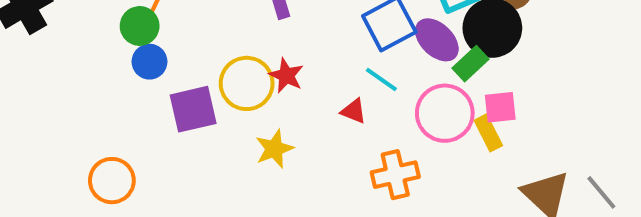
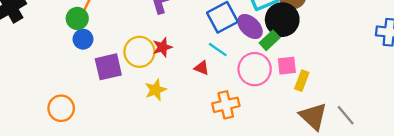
red star: (286, 76) -> (162, 47), turned 30
yellow rectangle: (488, 133) -> (302, 81), moved, turned 48

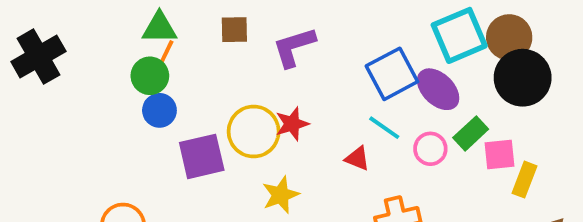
black circle: (282, 20) -> (523, 78), moved
green rectangle: (270, 40) -> (471, 133), moved
pink circle: (255, 69) -> (430, 149), moved, size x0.6

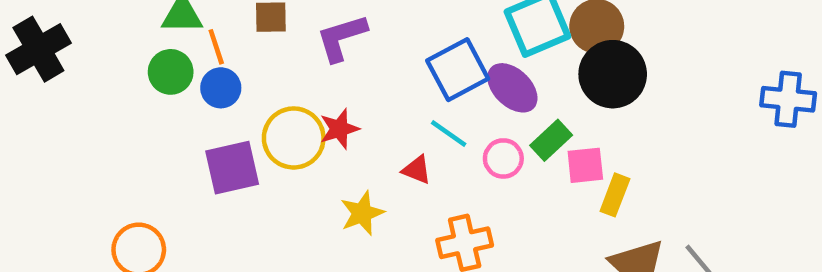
orange line: (165, 55) -> (216, 47), moved, turned -44
blue circle: (159, 110) -> (221, 88), moved
yellow star: (281, 195) -> (362, 213), moved

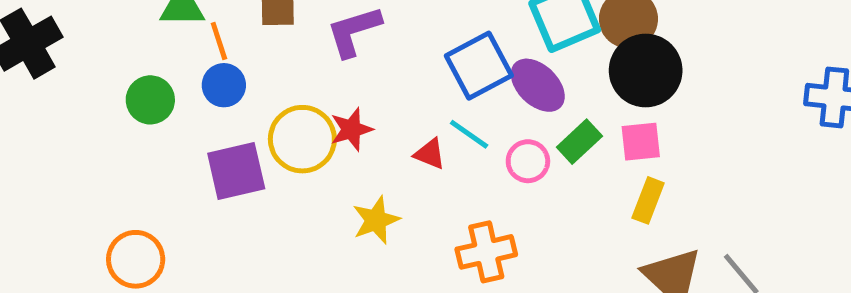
green circle: (171, 72) -> (150, 100), moved
pink square: (585, 165) -> (641, 142), moved
red triangle: (417, 170) -> (430, 154), moved

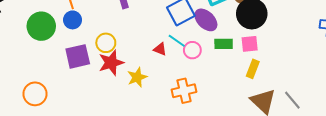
green circle: (150, 100) -> (41, 26), size x1.4
red star: (351, 129) -> (111, 63), moved, size x1.4
yellow circle: (302, 139) -> (106, 43), size x0.7
green rectangle: (579, 142) -> (224, 44), turned 42
pink circle: (528, 161) -> (192, 50), moved

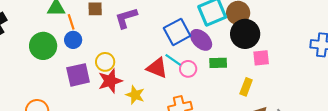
pink square: (250, 44) -> (261, 58), moved
red triangle: (160, 49) -> (157, 68), size x1.6
yellow star: (137, 77) -> (135, 95), turned -30

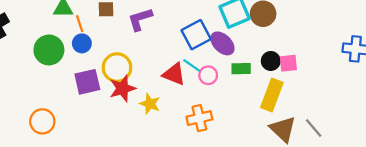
black circle: (245, 34) -> (271, 61), moved, size x0.6
yellow circle: (105, 62) -> (117, 68), size x1.4
yellow rectangle: (246, 87) -> (272, 95), size x1.6

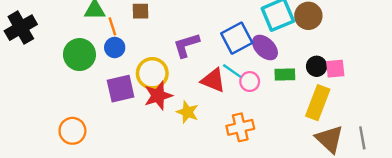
purple L-shape: (140, 19) -> (186, 45), moved
gray line: (314, 128) -> (362, 138), turned 30

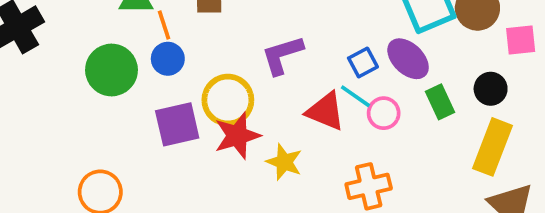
blue square: (237, 38) -> (363, 62), moved, size x0.6
pink square: (335, 69) -> (521, 40), moved
green rectangle: (285, 74) -> (440, 102), turned 66

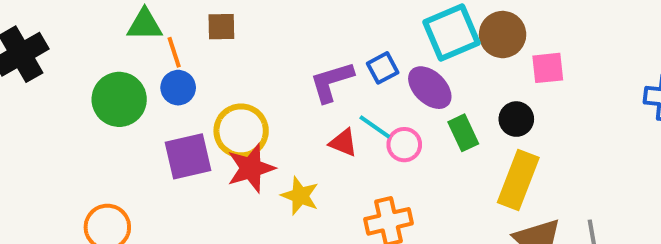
purple L-shape: (282, 55) -> (332, 82), moved
blue square: (363, 62) -> (383, 68), moved
red triangle: (325, 111) -> (343, 143), size x0.7

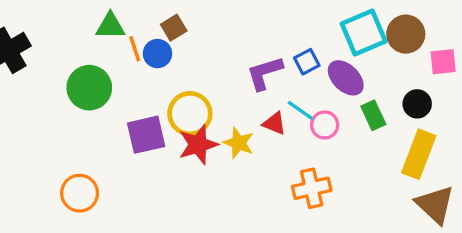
brown square: (221, 27) -> (174, 28), turned -30
blue circle: (178, 88) -> (157, 54), moved
yellow star: (300, 196) -> (239, 143), moved

